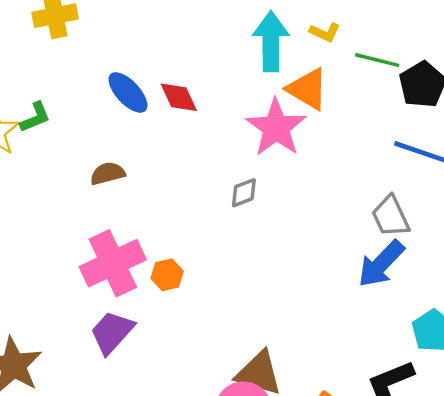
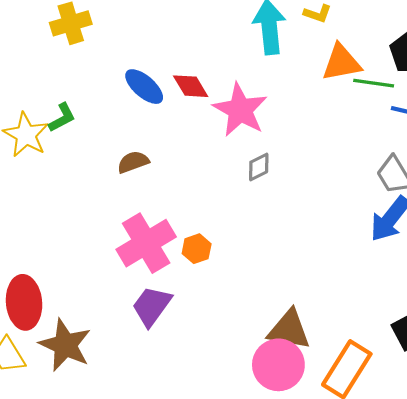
green line: (377, 60) -> (374, 83), moved
orange triangle: (308, 89) -> (341, 63), moved, turned -36
pink star: (276, 128) -> (240, 110), moved

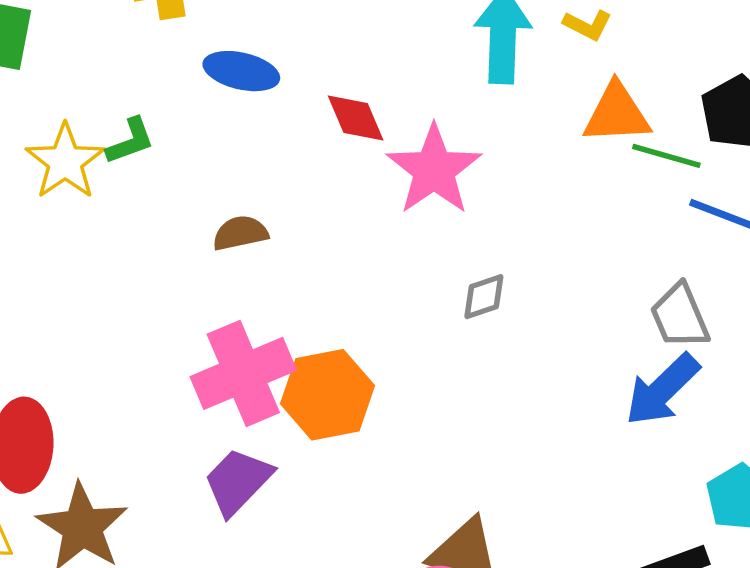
blue ellipse: (144, 87) -> (241, 71), moved, turned -36
gray diamond: (259, 167) -> (484, 297), moved
orange hexagon: (197, 249) -> (327, 395), size x1.8

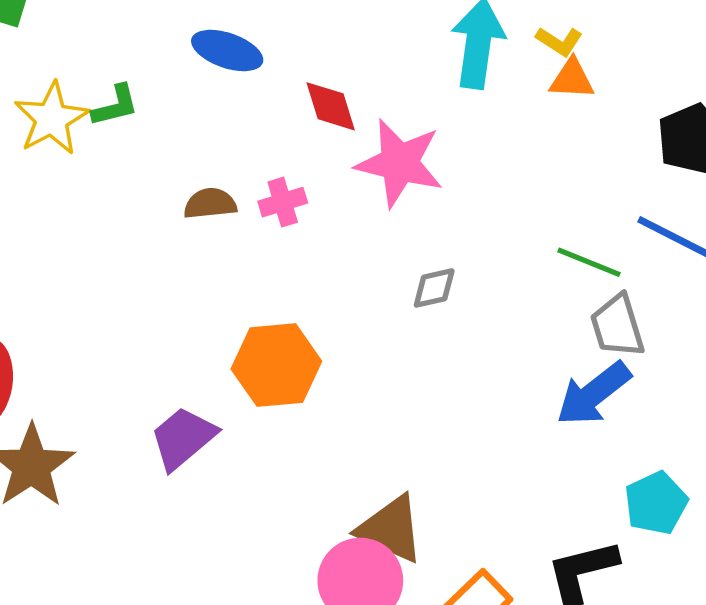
orange triangle: (617, 114) -> (572, 79), moved, size x0.7
green line: (666, 156) -> (589, 262), moved
pink star: (434, 170) -> (400, 163), turned -30
pink cross: (243, 373) -> (283, 202), moved, size x0.5

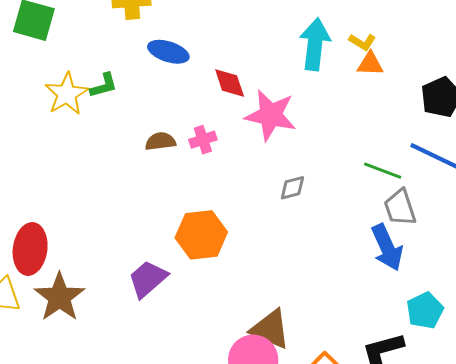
blue arrow: (594, 394) -> (387, 247), turned -75

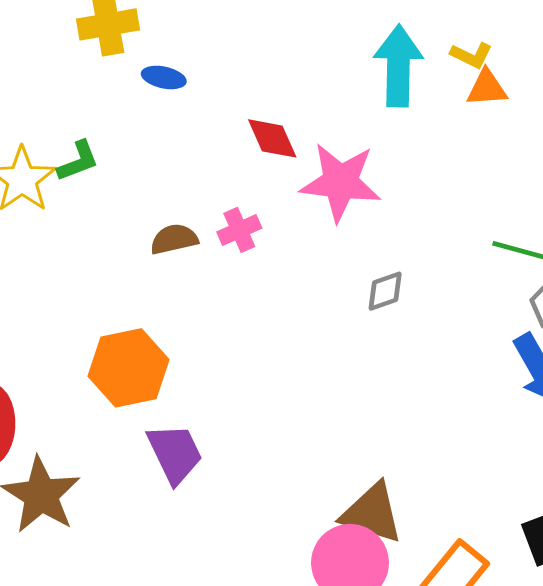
blue ellipse: (168, 52) -> (164, 77), moved, size x0.7
orange hexagon: (201, 235) -> (129, 368), moved
purple trapezoid: (148, 279) -> (175, 453), turned 111

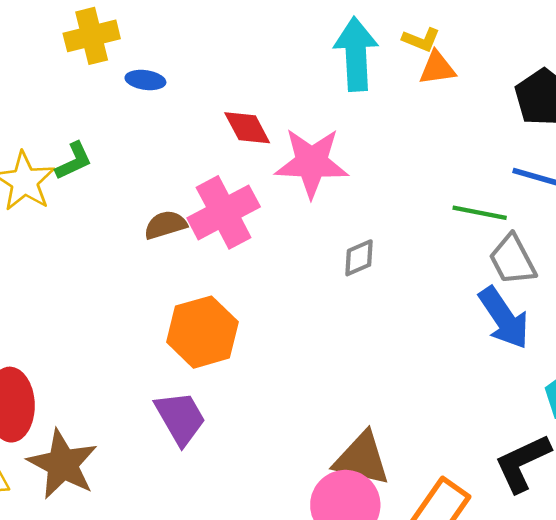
pink cross: (239, 230) -> (224, 212), size x1.8
orange hexagon: (129, 368) -> (202, 332), moved

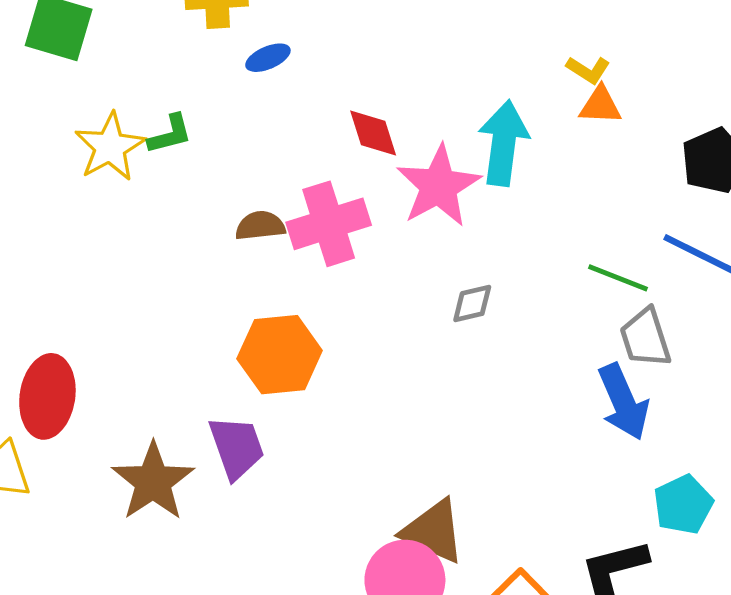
cyan arrow: (356, 54) -> (503, 143), moved
blue ellipse: (145, 80) -> (268, 58), turned -42
pink star: (312, 163) -> (439, 186), turned 30
brown star: (63, 464) -> (153, 482), moved

